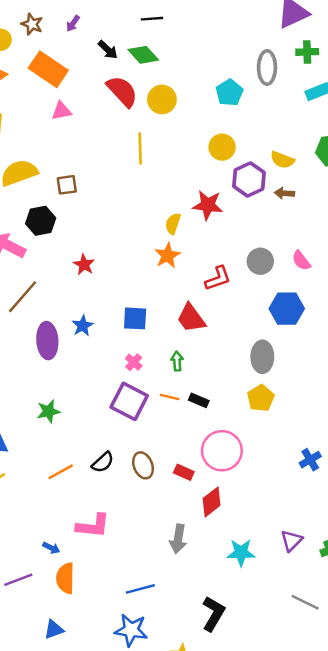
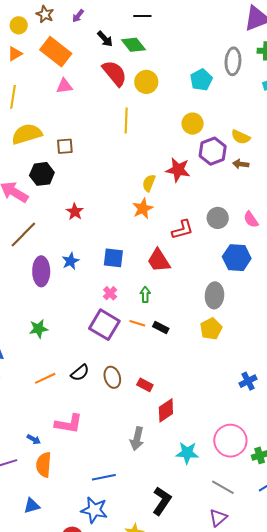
pink circle: (222, 451) -> (230, 441), moved
purple triangle: (292, 541) -> (218, 518), moved
gray line: (305, 602) -> (223, 487), moved

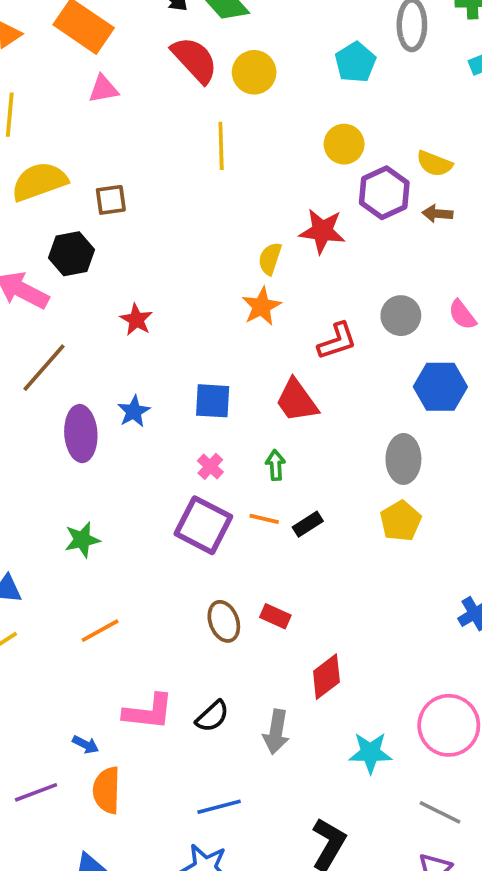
black rectangle: (161, 328) -> (308, 524), turned -56
black semicircle: (80, 373) -> (212, 716), moved
red rectangle: (145, 385) -> (275, 616), moved

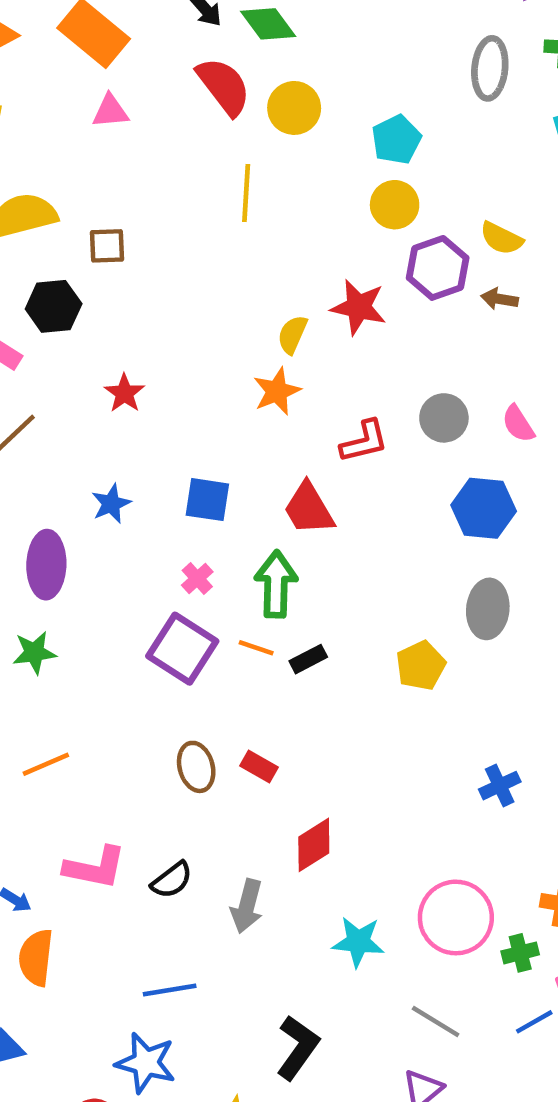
cyan pentagon: (355, 62) -> (396, 140), moved
purple ellipse: (81, 434) -> (46, 565), moved
gray ellipse: (403, 459) -> (488, 609), moved
green arrow: (275, 465) -> (276, 584), size x1.8

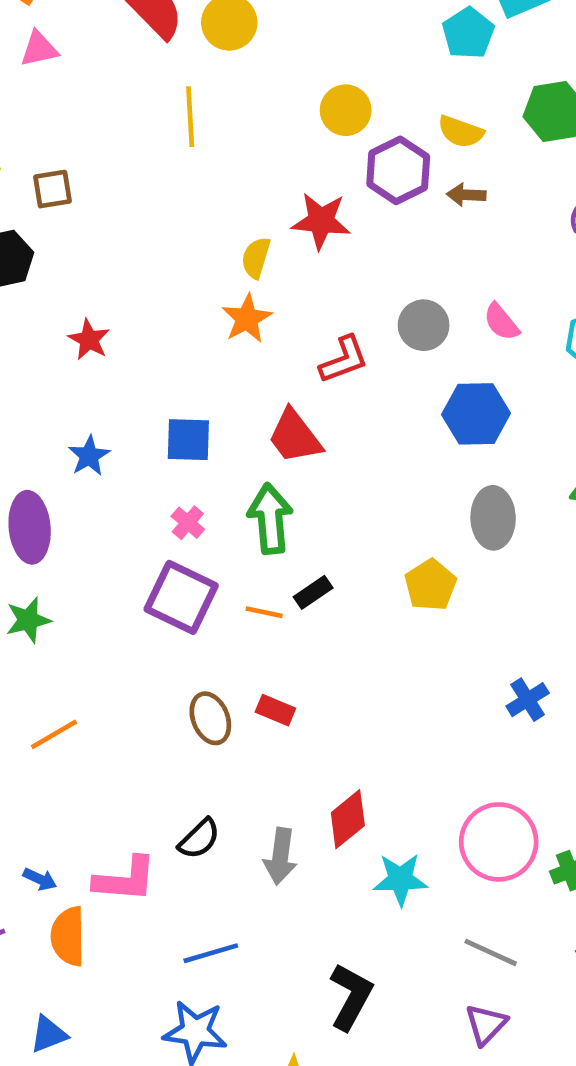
cyan pentagon: (396, 140) -> (468, 33), moved
orange line: (256, 648) -> (264, 612), moved
red diamond: (314, 845) -> (348, 819), moved
pink L-shape: (95, 868) -> (125, 879), moved

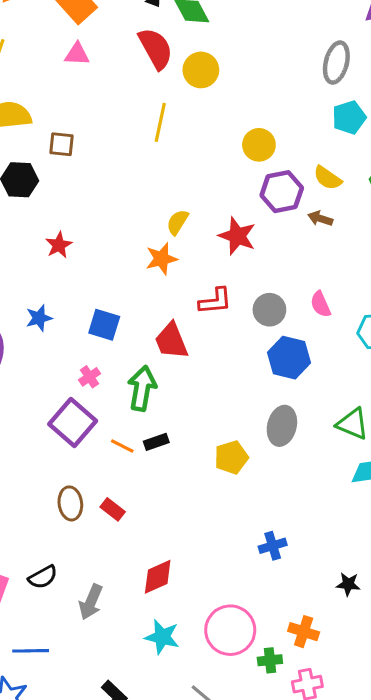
red star: (321, 221) -> (237, 236), moved
gray circle: (424, 325) -> (269, 310), moved
red diamond: (348, 819) -> (158, 577), moved

